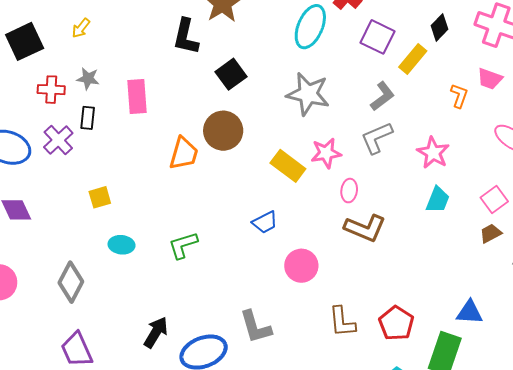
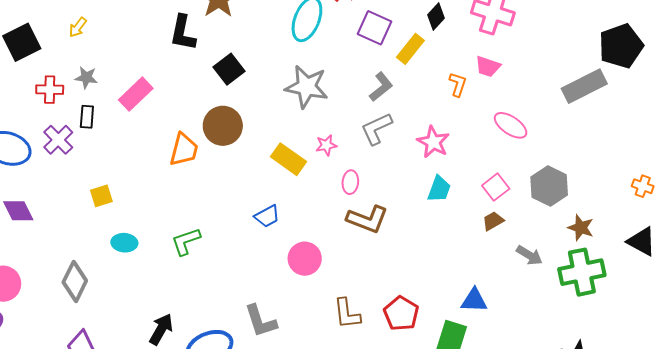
pink rectangle: (137, 96) -> (136, 94), turned 52
pink star: (326, 153) -> (326, 145), size x0.7

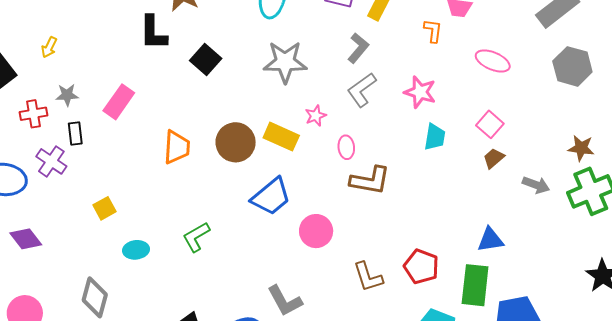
brown circle: (223, 126) -> (236, 142), moved
gray hexagon: (549, 186) -> (572, 66), moved
blue trapezoid: (267, 216) -> (271, 197), size x1.6

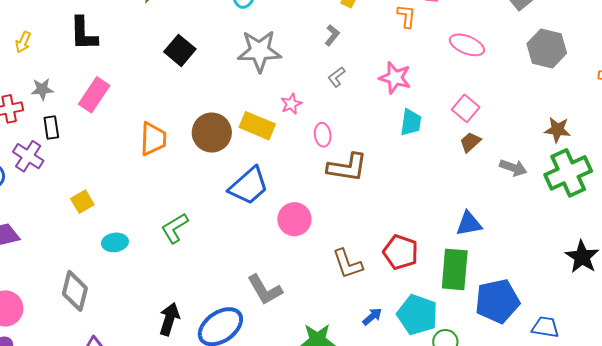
black L-shape: (153, 33) -> (84, 34), moved
gray L-shape: (358, 48) -> (332, 35), size x0.7
gray L-shape: (362, 90) -> (337, 77), size x0.6

